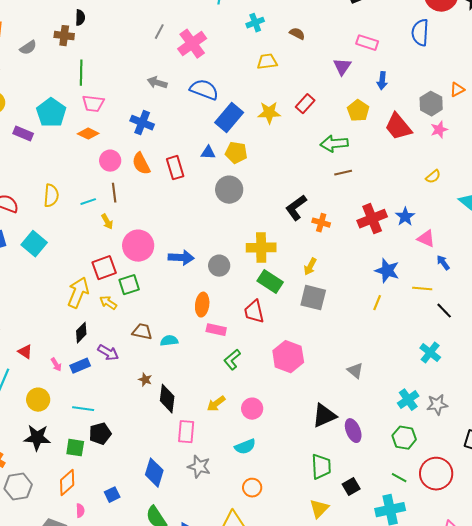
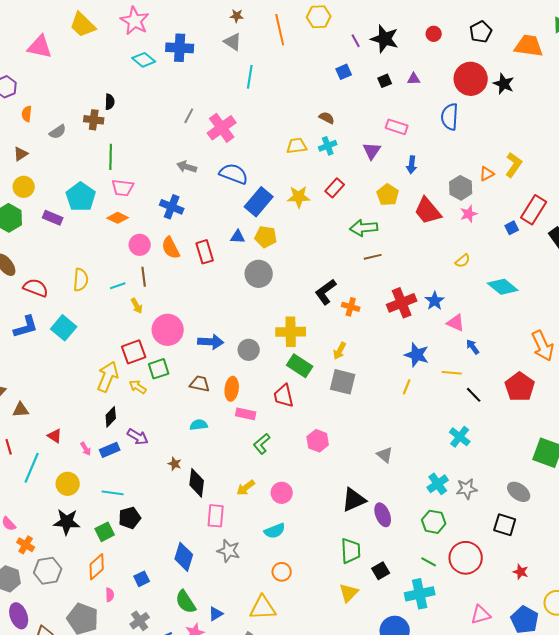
cyan cross: (255, 23) -> (328, 146), moved
brown trapezoid: (142, 332) -> (200, 384), moved
pink hexagon: (288, 357) -> (318, 441), size x0.7
green square: (75, 448) -> (105, 532), turned -36

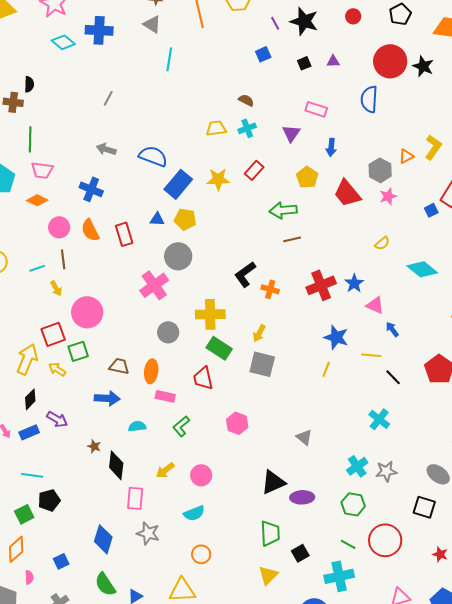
pink cross: (222, 128) -> (154, 285), moved
blue arrow: (211, 342) -> (107, 398), moved
cyan semicircle: (199, 425) -> (137, 426), moved
purple ellipse: (383, 515) -> (302, 497), turned -70

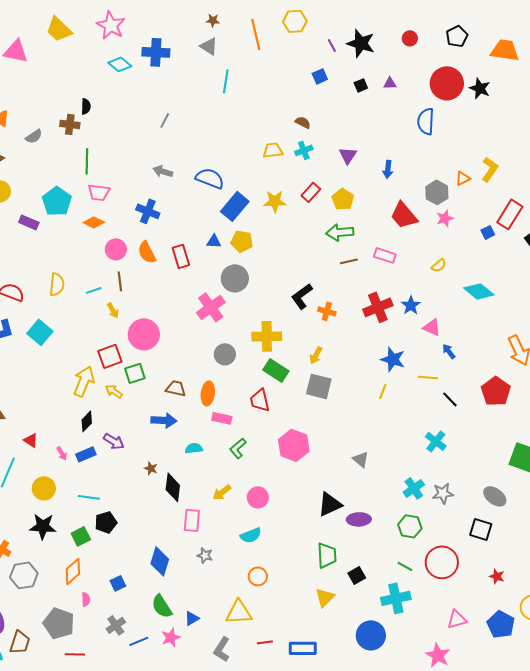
pink rectangle: (316, 109) -> (385, 255), moved
yellow pentagon: (307, 177) -> (343, 199), moved
pink hexagon: (237, 423) -> (294, 445), size x1.4
gray star: (148, 533) -> (205, 555), size x0.7

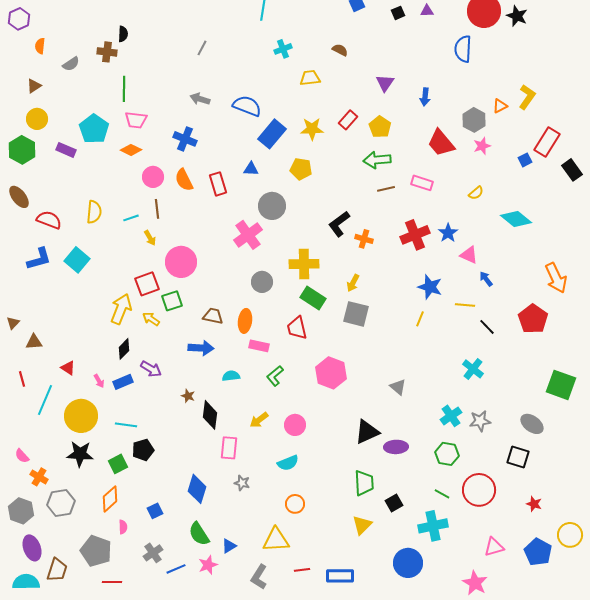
cyan cross: (304, 150) -> (283, 49), moved
yellow pentagon: (242, 241) -> (301, 169), moved
yellow circle: (44, 488) -> (81, 416), size x1.4

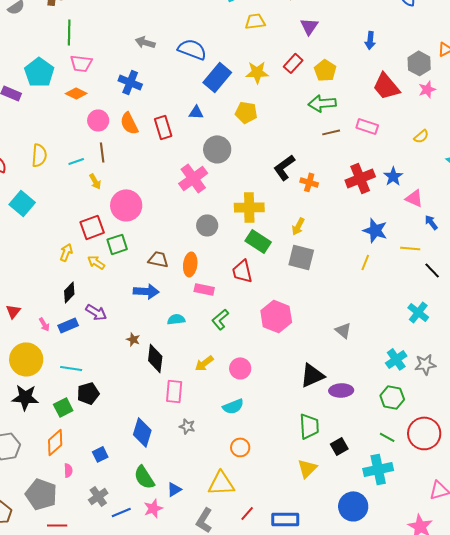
purple triangle: (385, 83) -> (309, 26), moved
yellow arrow: (121, 309) -> (66, 252), size x0.6
red triangle: (68, 368) -> (13, 311), turned 35
red line: (302, 570) -> (247, 513), turned -42

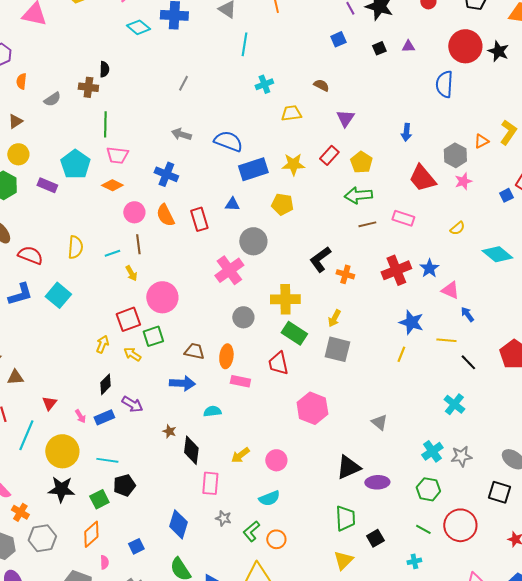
blue rectangle: (217, 77) -> (253, 169), turned 32
green L-shape: (220, 319) -> (251, 531), moved
cyan cross: (378, 469) -> (414, 561), size x0.5

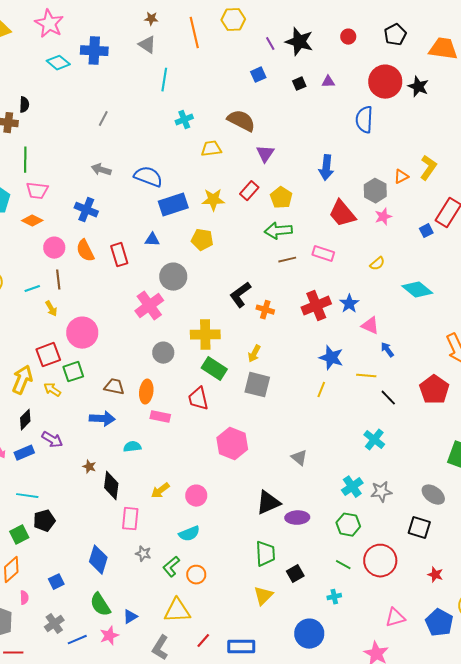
brown semicircle: (321, 85) -> (241, 121), size x1.8
blue arrow: (406, 132) -> (326, 168), size x1.4
yellow arrow: (102, 344) -> (22, 380), size x1.6

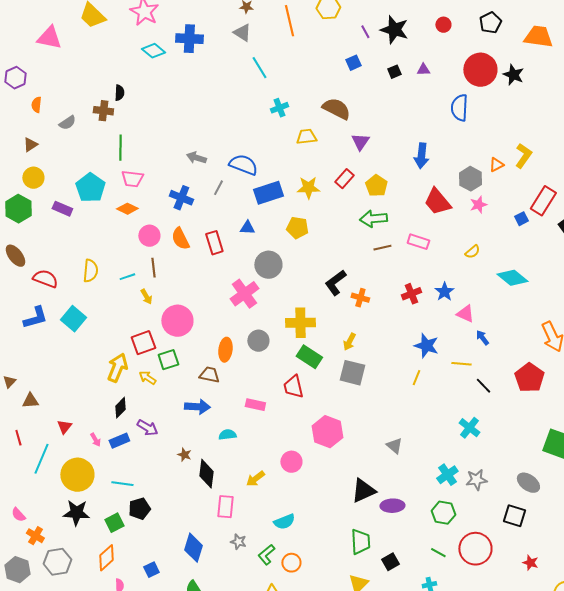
cyan line: (164, 80) -> (259, 68), turned -40
gray line: (103, 119) -> (218, 188), moved
red cross: (316, 306) -> (411, 294), size x0.7
orange ellipse: (146, 392) -> (225, 350), moved
pink circle: (196, 496) -> (291, 462), moved

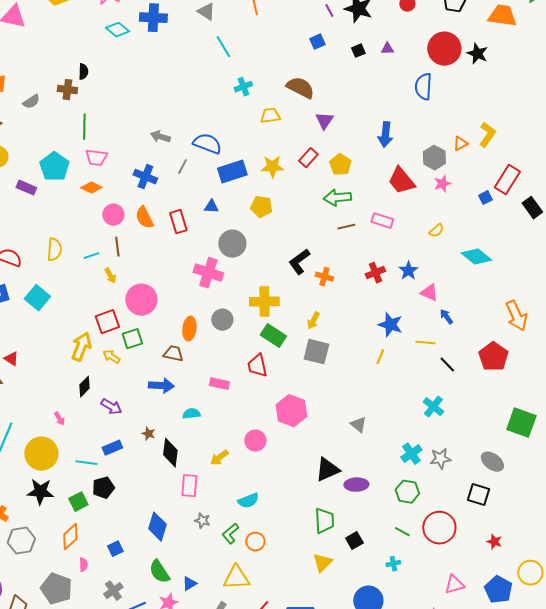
pink cross: (244, 294) -> (208, 273), turned -36
red triangle: (64, 427) -> (11, 359), moved, turned -35
blue rectangle: (119, 441) -> (112, 448), moved

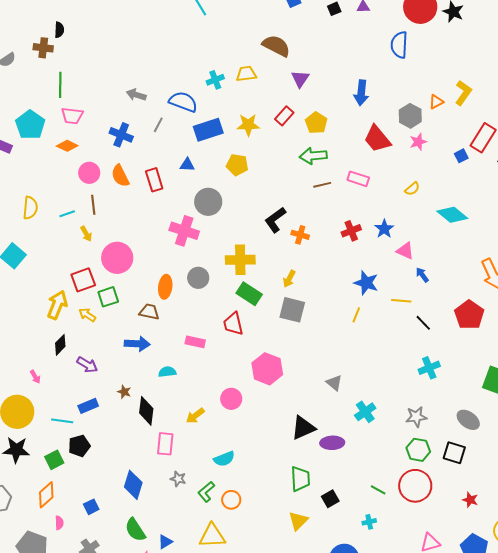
cyan cross: (243, 87) -> (215, 80), moved
cyan cross: (433, 407) -> (429, 368), moved, turned 30
cyan cross: (411, 454) -> (365, 412), moved
green hexagon: (407, 492) -> (418, 450), moved

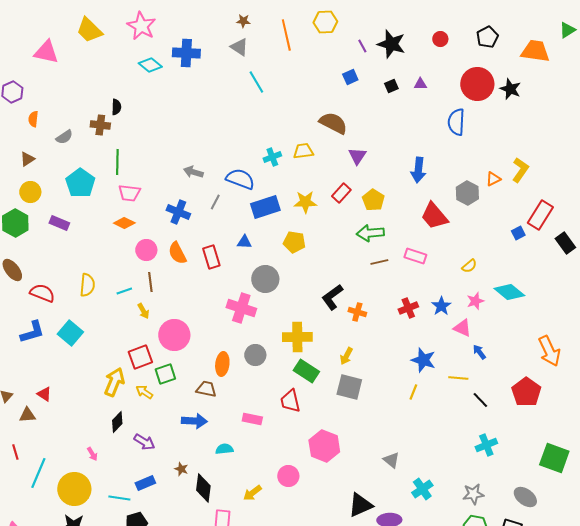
cyan pentagon: (30, 125) -> (80, 183), moved
pink star: (418, 142) -> (475, 301), moved

